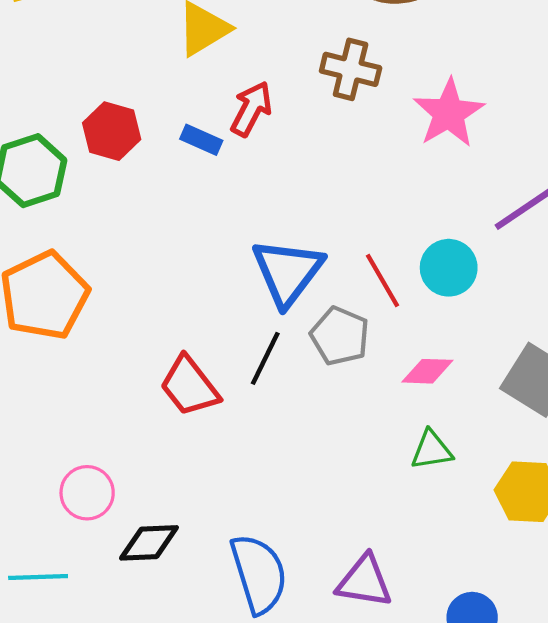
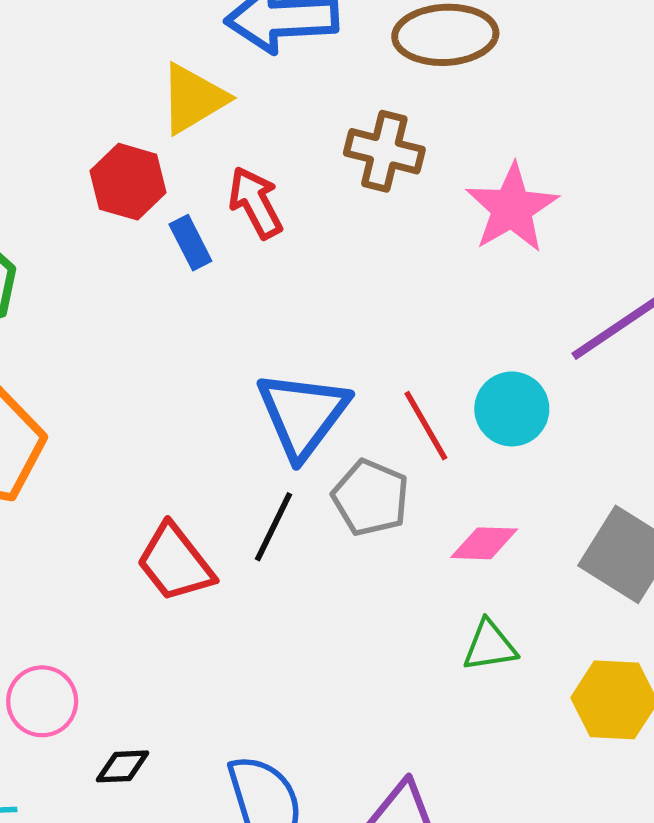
red arrow: (251, 109) -> (256, 203), turned -56
red hexagon: (112, 131) -> (128, 182), moved
blue rectangle: (201, 140) -> (190, 243), turned 39
black diamond: (149, 543) -> (123, 766), size x0.7

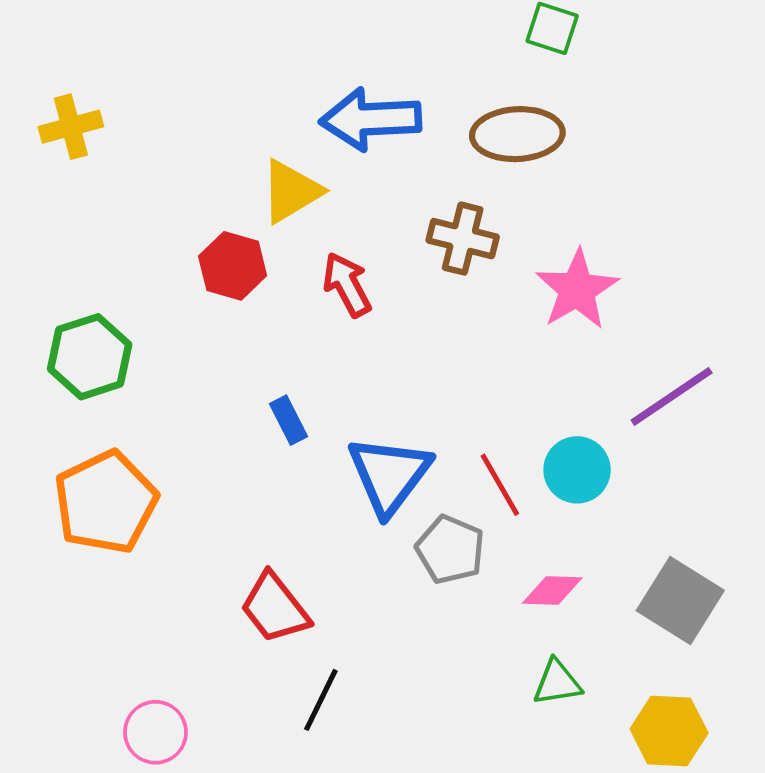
blue rectangle: (190, 243) -> (289, 420), moved
black line: (274, 527) -> (321, 700), moved

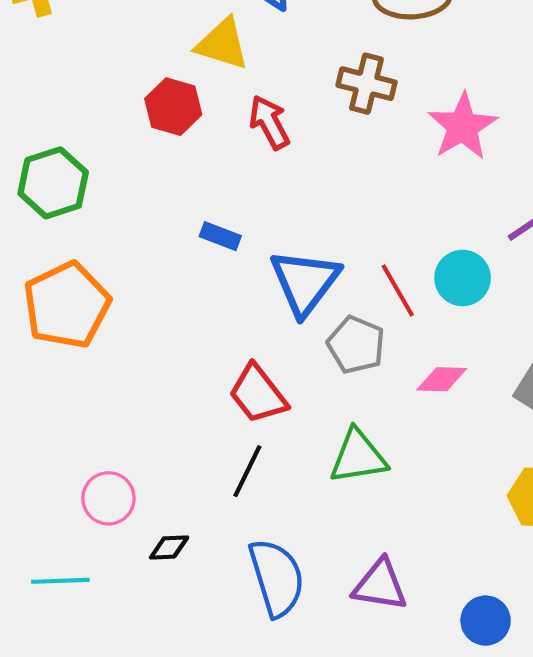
yellow triangle: (291, 191) -> (222, 44), turned 48
blue rectangle: (289, 420) -> (220, 236), turned -42
red trapezoid: (275, 608) -> (258, 394), moved
green triangle: (557, 683) -> (358, 457), moved, size x1.4

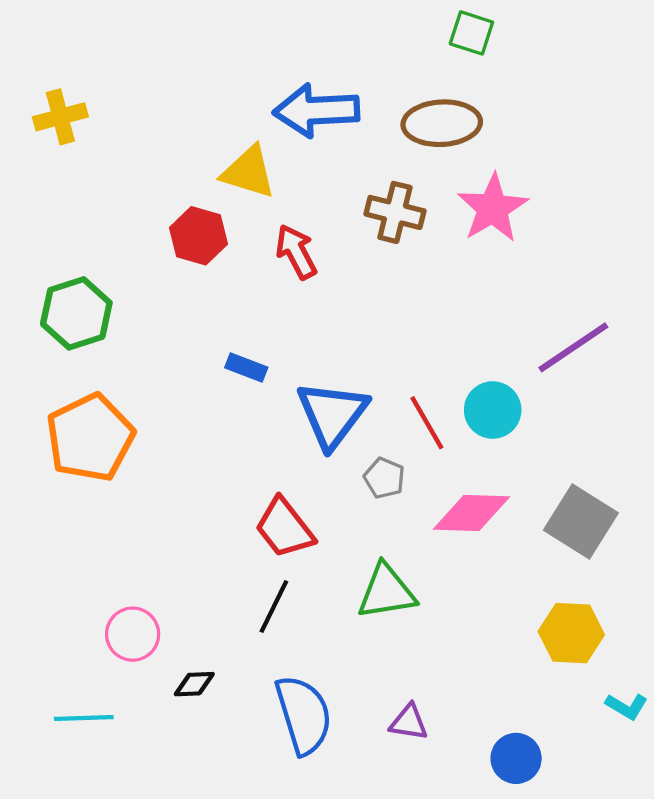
pink star: (463, 126) -> (493, 208), moved
gray pentagon: (356, 345) -> (384, 478), size x0.7
pink diamond: (442, 379) -> (471, 513), size x1.5
purple triangle: (380, 585) -> (409, 722), size x0.7

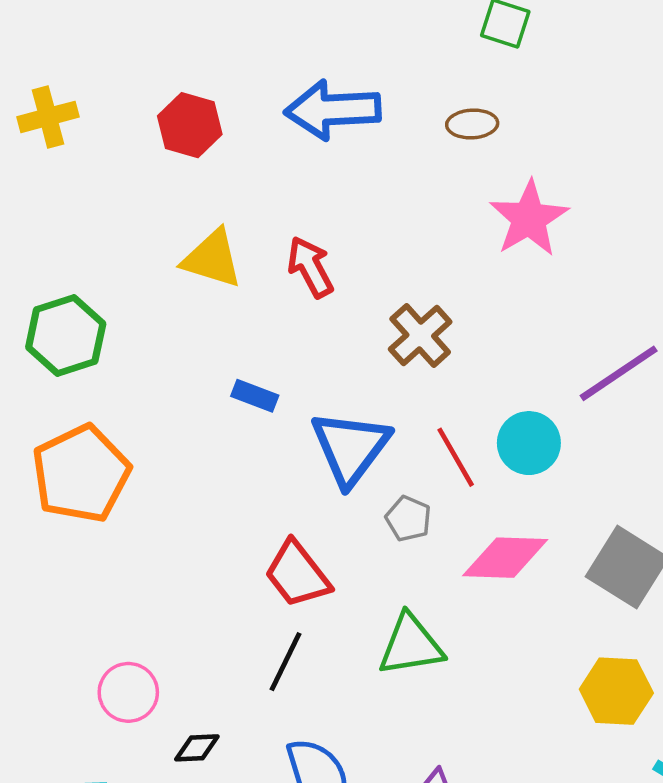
brown ellipse: (442, 123) -> (472, 124), size x0.6
yellow triangle: (248, 172) -> (212, 259), moved
brown cross: (395, 212) -> (420, 336), moved, turned 34
red hexagon: (198, 236) -> (190, 125), moved

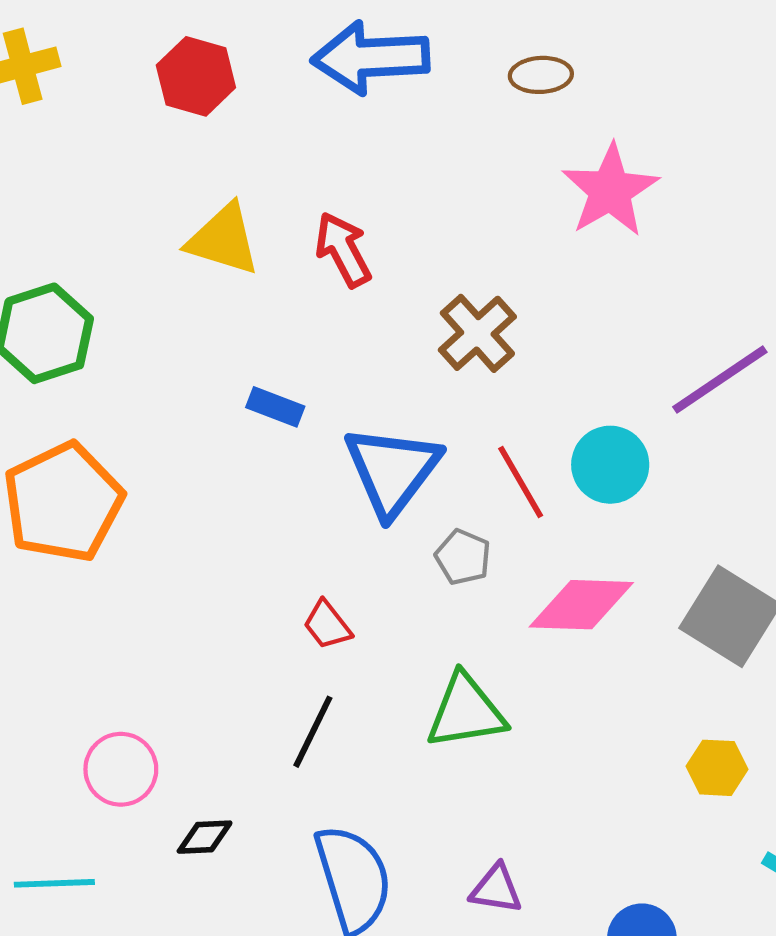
red trapezoid: (297, 574) -> (327, 625), size x0.6
yellow hexagon: (616, 691) -> (717, 768), size x0.7

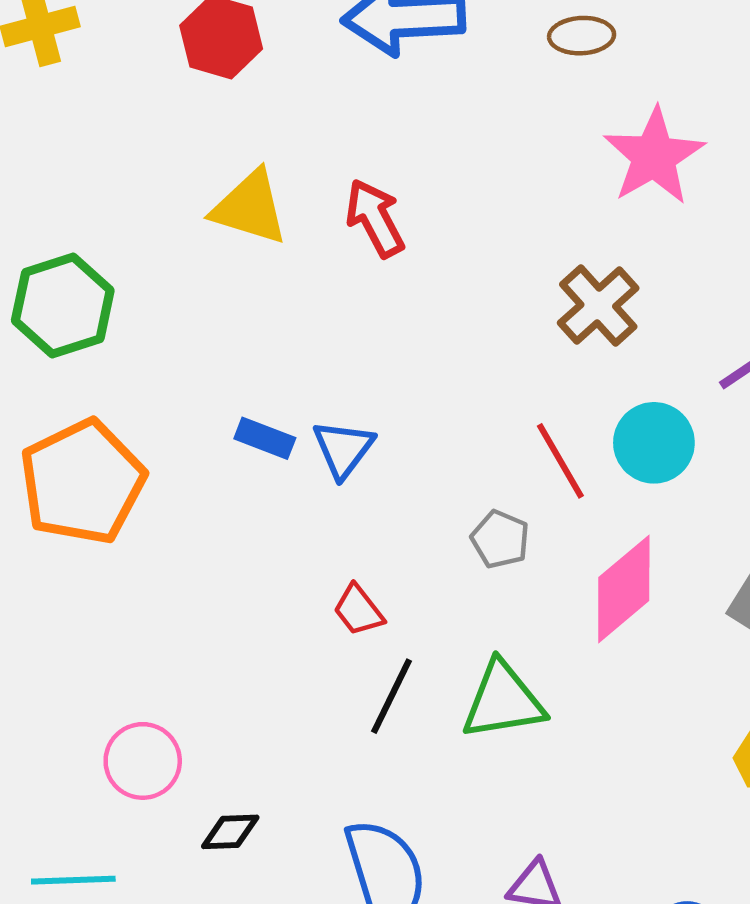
brown cross: (477, 333) -> (598, 306), moved
blue rectangle: (275, 407) -> (265, 438), moved
blue triangle: (392, 470) -> (343, 449), moved, size x0.6
pink diamond: (581, 605) -> (624, 589), turned -42
black line: (313, 732) -> (392, 696), moved

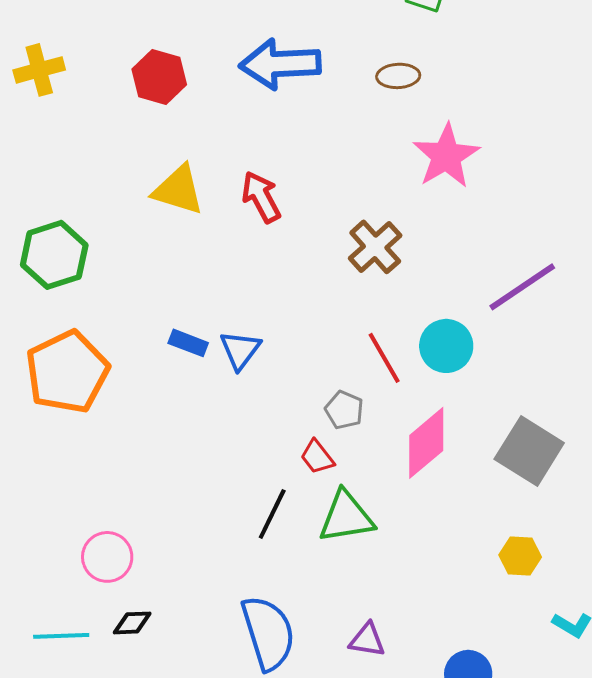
brown cross: (598, 306) -> (375, 247), moved
red trapezoid: (358, 610) -> (317, 457), moved
black diamond: (230, 832) -> (132, 623), moved

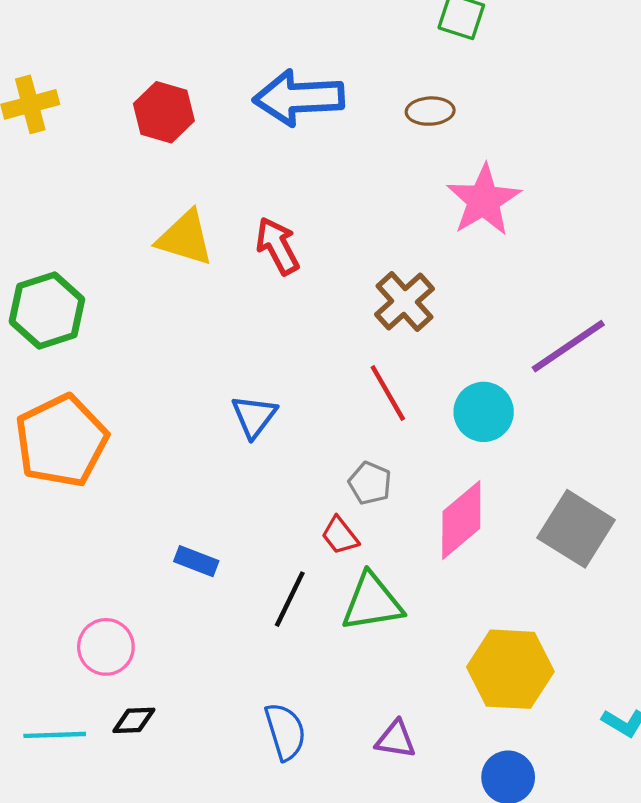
blue rectangle: (188, 343) -> (196, 561), moved
red line: (384, 358) -> (388, 393), moved
yellow hexagon: (520, 556) -> (510, 669), moved, size x1.8
blue semicircle: (268, 633) -> (285, 732), size x0.7

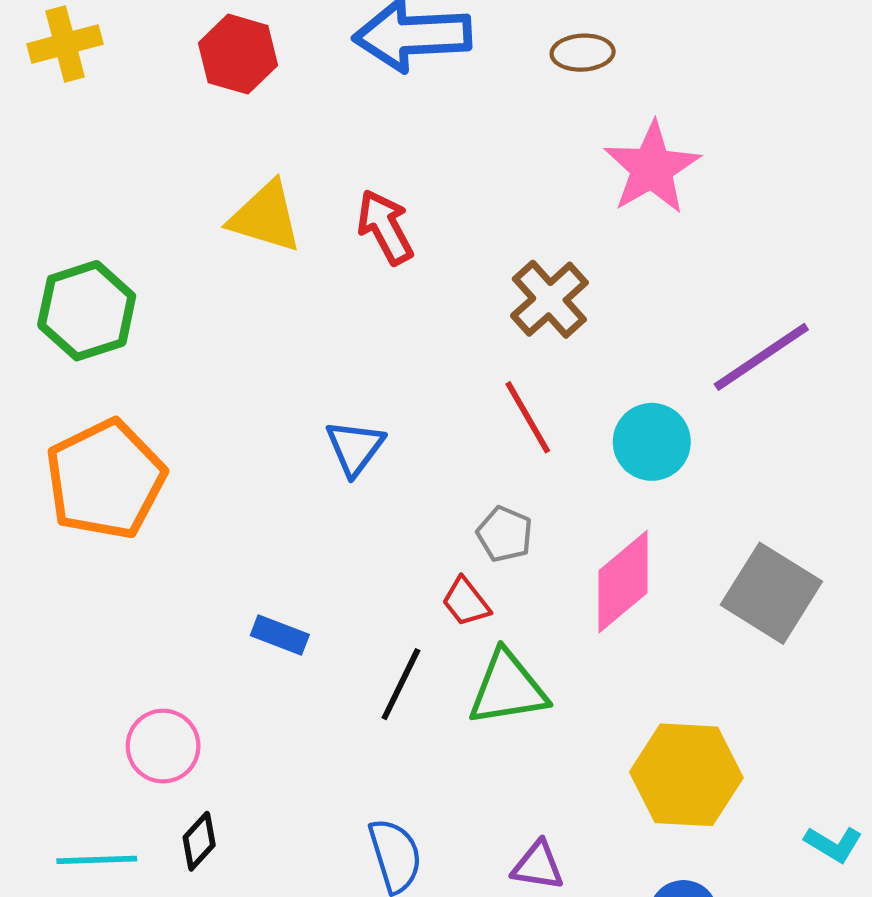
black diamond: (134, 720) -> (199, 841), turned -45

